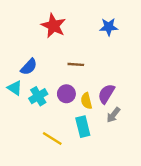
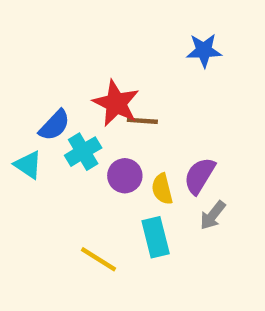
red star: (53, 26) -> (116, 103), moved
cyan cross: (38, 96) -> (83, 152), moved

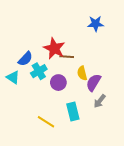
yellow semicircle: (162, 189) -> (82, 73), moved

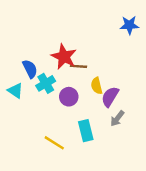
blue star: (96, 24) -> (129, 25), moved
blue semicircle: (25, 59) -> (30, 69), turned -70

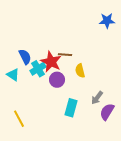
red star: (64, 57) -> (51, 62), moved
purple semicircle: (110, 97) -> (107, 112), moved
cyan rectangle: (86, 131) -> (71, 108), turned 30
yellow line: (54, 143) -> (19, 119), moved, turned 30

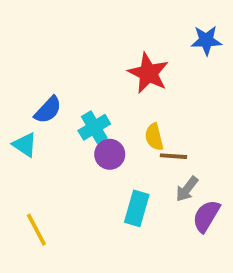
brown line: (65, 55) -> (173, 156), moved
blue semicircle: (25, 57) -> (48, 110), turned 70
red star: (51, 62) -> (148, 73), moved
cyan cross: (38, 69) -> (94, 127), moved

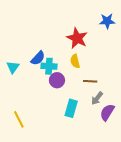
blue semicircle: (48, 110) -> (38, 58), moved
cyan cross: (94, 127) -> (49, 66), turned 35
yellow semicircle: (154, 137) -> (75, 61), moved
cyan triangle: (25, 145) -> (13, 67), moved, turned 32

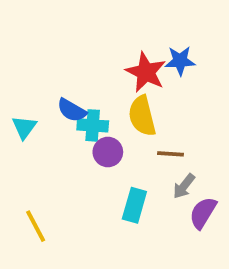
blue star: (107, 21) -> (180, 61), moved
blue semicircle: (38, 58) -> (72, 110), turned 77
yellow semicircle: (75, 61) -> (142, 116), size x1.5

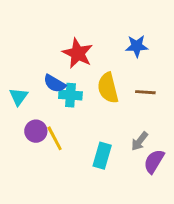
red star: (146, 72) -> (78, 53), moved
purple circle: (108, 152) -> (36, 131), moved
brown line: (171, 154) -> (145, 92), moved
yellow line: (36, 226) -> (55, 138), moved

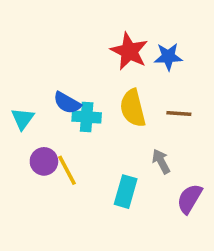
red star: (78, 53) -> (129, 51), moved
gray arrow: (140, 141) -> (161, 161), moved, turned 114

